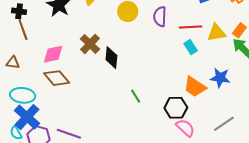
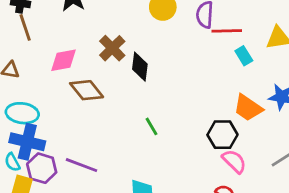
red line: (191, 27) -> (227, 31), moved
brown diamond: (57, 78) -> (87, 90), moved
green line: (136, 96) -> (152, 126), moved
blue cross: (27, 117) -> (27, 142), turned -30

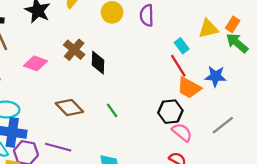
red line: (227, 31) -> (178, 66), moved, turned 65
pink diamond: (64, 60) -> (35, 63), turned 35
brown diamond: (87, 90) -> (69, 108), moved

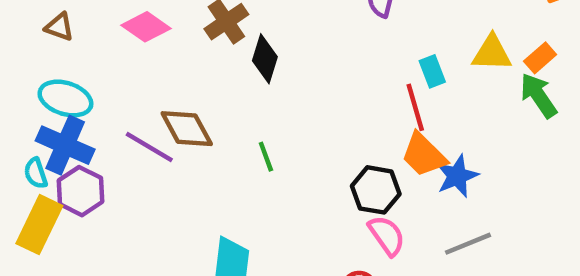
blue star: (215, 76) -> (457, 176), moved, turned 30
purple line: (58, 147) -> (149, 147), moved

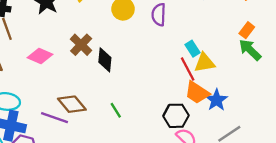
yellow triangle: (492, 53) -> (205, 63), moved

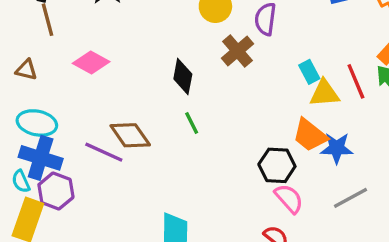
brown cross: (81, 45) -> (237, 51), moved
red line: (188, 69) -> (356, 81), moved
blue star: (216, 100) -> (337, 148), turned 30
green line: (116, 110) -> (192, 123), moved

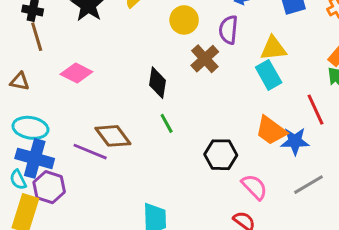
cyan rectangle: (309, 72) -> (269, 75), size x1.4
red line: (356, 81) -> (315, 110), moved
yellow triangle: (324, 93) -> (273, 48), moved
black hexagon: (277, 165) -> (221, 155), moved

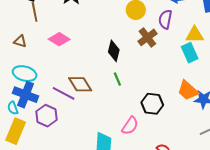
purple hexagon: (49, 187) -> (46, 116), moved
pink semicircle: (254, 187) -> (130, 126), moved, turned 72

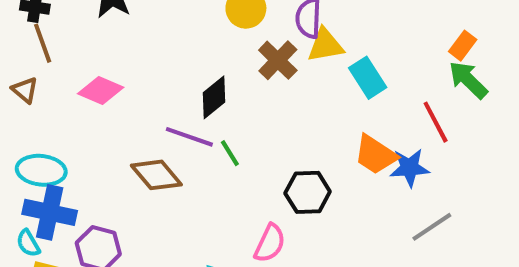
yellow triangle: (195, 35) -> (325, 45), moved
brown triangle: (20, 41) -> (25, 90), moved, turned 32
black diamond: (114, 51) -> (214, 97), turned 45
purple line: (64, 93) -> (189, 137), moved

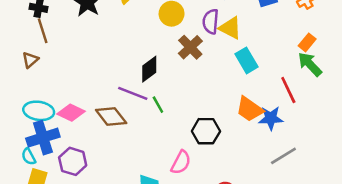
yellow triangle: (325, 45) -> (230, 28), moved, turned 35
brown triangle: (25, 90) -> (30, 60), turned 36
pink diamond: (101, 91) -> (71, 113), moved
blue cross: (50, 212) -> (43, 138), turned -32

